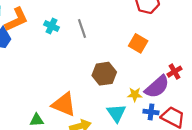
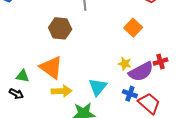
brown hexagon: (104, 74) -> (60, 28), moved
yellow star: (135, 95) -> (125, 64), moved

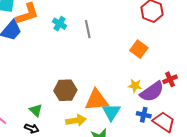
brown hexagon: (60, 28) -> (65, 90), moved
orange triangle: (51, 67) -> (96, 100), moved, turned -35
green triangle: (23, 76) -> (36, 110), turned 40

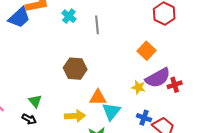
brown hexagon: (65, 90) -> (75, 69), moved
purple semicircle: (152, 92) -> (158, 78), moved
orange triangle: (96, 100) -> (98, 98), size x0.7

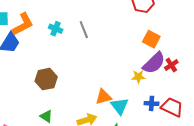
orange square: (146, 51) -> (151, 39), moved
brown hexagon: (75, 69) -> (46, 79), moved

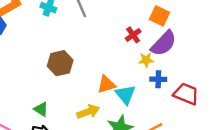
red cross: (171, 65) -> (133, 35), moved
brown hexagon: (46, 79) -> (60, 63), moved
blue cross: (151, 103) -> (158, 79), moved

